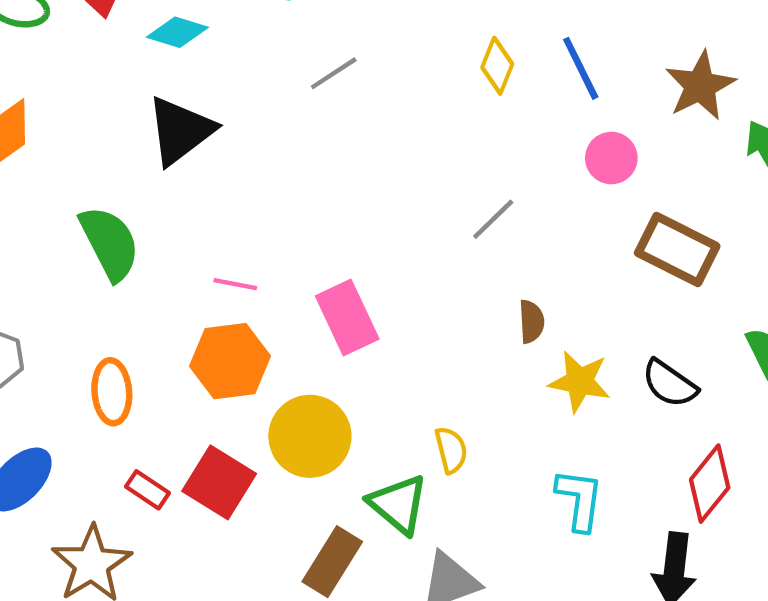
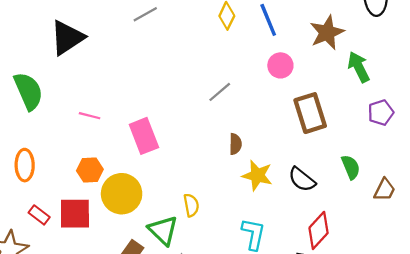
brown rectangle: (677, 250) -> (310, 113), turned 42
orange hexagon: (230, 361) -> (90, 170), moved, size x0.7
red square: (219, 482) -> (75, 214), turned -36

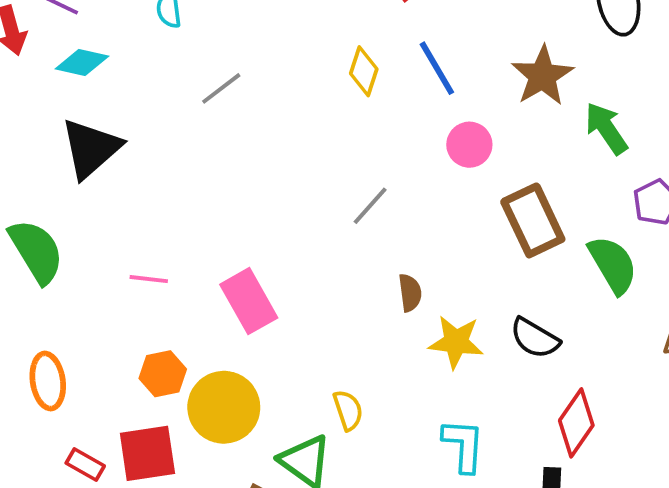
green semicircle: (351, 167) -> (613, 265), moved, size x1.4

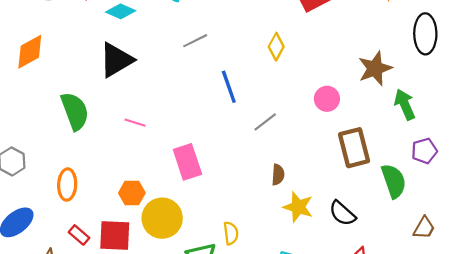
blue line: (437, 68) -> (229, 87), moved
pink line: (149, 279) -> (135, 123), moved

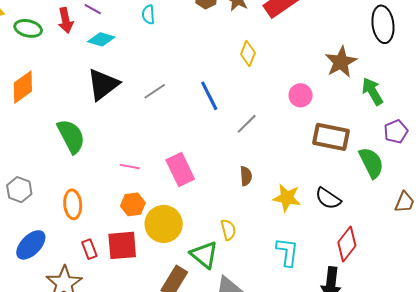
gray line: (195, 41) -> (155, 91), moved
pink line: (135, 123) -> (130, 167), moved
brown rectangle: (354, 148) -> (331, 137), turned -57
brown semicircle: (278, 175) -> (246, 176), moved
red rectangle: (79, 235) -> (89, 249), turned 36

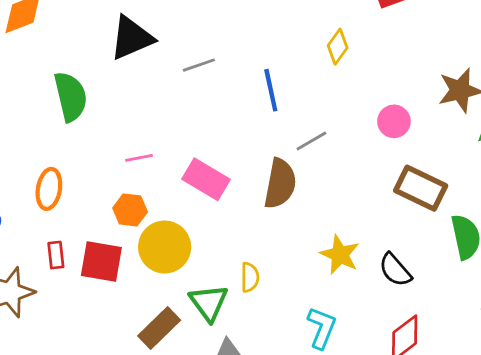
pink line: (130, 167) -> (139, 158), turned -36
pink rectangle: (180, 169) -> (206, 179), turned -48
brown semicircle: (246, 176) -> (280, 184), moved, size x1.8

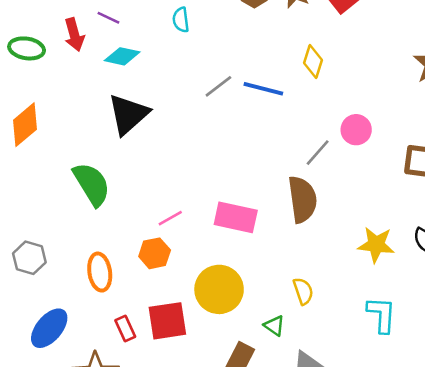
gray line: (199, 65) -> (218, 86), moved
blue line: (271, 90) -> (263, 89), moved, turned -45
pink circle: (394, 121) -> (356, 130), moved
orange hexagon: (130, 210) -> (155, 253), moved
green triangle: (209, 303) -> (274, 326), size x0.6

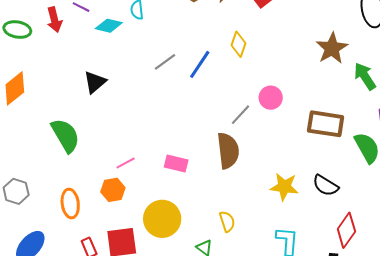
cyan diamond: (122, 56) -> (109, 26), moved
blue line: (263, 89) -> (200, 64), turned -72
black triangle: (128, 114) -> (95, 82), size x0.7
pink rectangle: (236, 217) -> (176, 163), size x0.7

